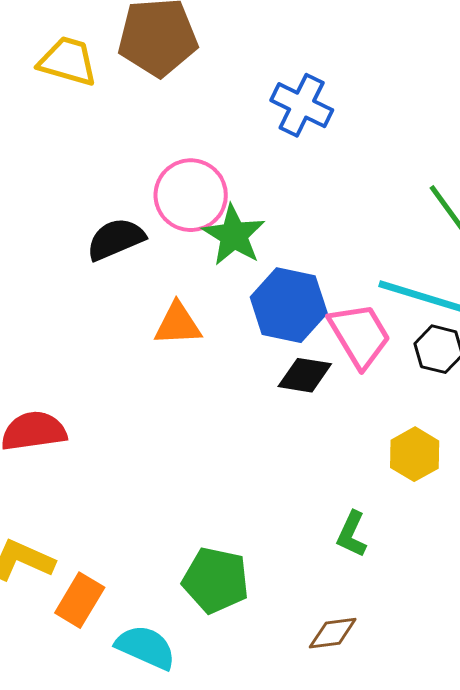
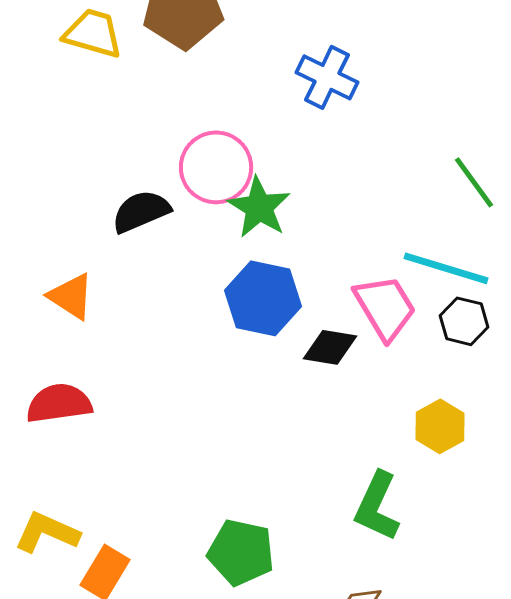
blue hexagon: (289, 305) -> (263, 298), moved
orange triangle: (178, 324) -> (71, 296), moved, turned 36
green L-shape: (352, 534) -> (377, 506), size x1.5

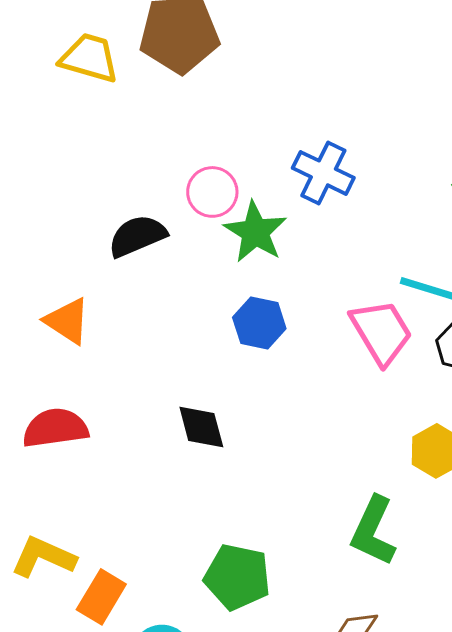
blue cross: (327, 77) -> (323, 173), moved
pink circle: (216, 167) -> (212, 192), size x0.7
blue hexagon: (263, 298) -> (259, 323), size x0.7
black diamond: (330, 347) -> (201, 427), moved, turned 66

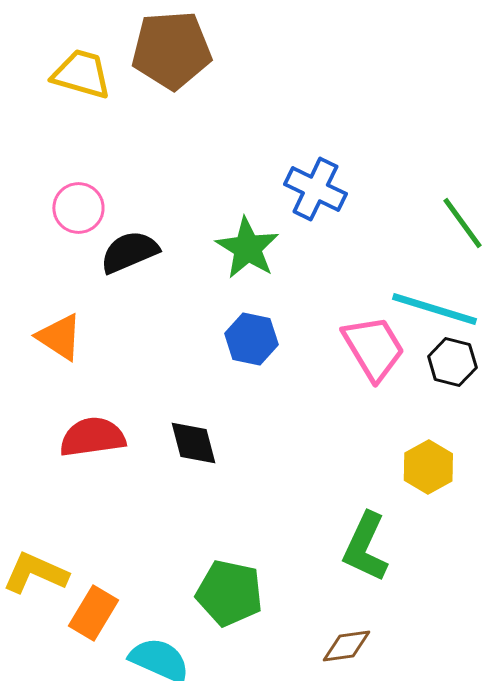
pink circle: (212, 192) -> (78, 208), moved
red semicircle: (55, 428) -> (92, 437), moved

